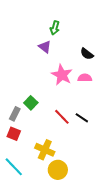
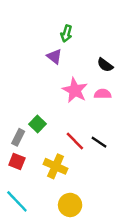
yellow cross: (45, 150) -> (56, 166), moved

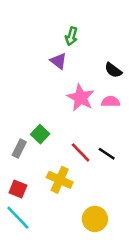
red square: (17, 162) -> (18, 189), moved
yellow circle: (70, 205) -> (95, 219), moved

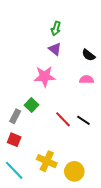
purple triangle: (58, 61) -> (55, 49), moved
pink star: (81, 98) -> (45, 76), moved, turned -30
yellow cross: (60, 180) -> (47, 161), moved
red square: (18, 189) -> (14, 140), moved

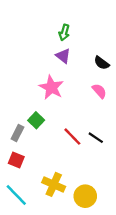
pink star: (45, 76) -> (51, 87), turned 30
pink semicircle: (87, 80) -> (99, 91), turned 48

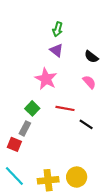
gray rectangle: (17, 133) -> (25, 128), moved
red line: (72, 137) -> (65, 108), moved, turned -36
yellow cross: (54, 184) -> (48, 180), moved, turned -30

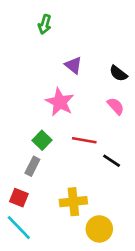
green arrow: (58, 29) -> (45, 24), moved
red square: (14, 144) -> (19, 198), moved
yellow cross: (48, 180) -> (73, 202), moved

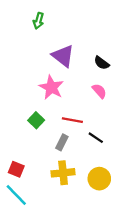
purple triangle: (73, 65) -> (63, 56), size x1.5
gray rectangle: (32, 166) -> (62, 142), moved
yellow circle: (99, 229) -> (99, 179), moved

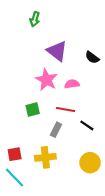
pink semicircle: (99, 91) -> (72, 84), moved, turned -56
green square: (36, 120) -> (33, 110), turned 32
red square: (16, 169) -> (15, 154), turned -32
yellow cross: (63, 173) -> (45, 157), moved

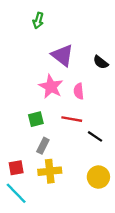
pink semicircle: (72, 84) -> (79, 91), turned -88
gray rectangle: (56, 130) -> (43, 146), moved

